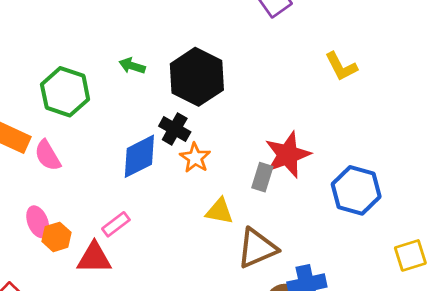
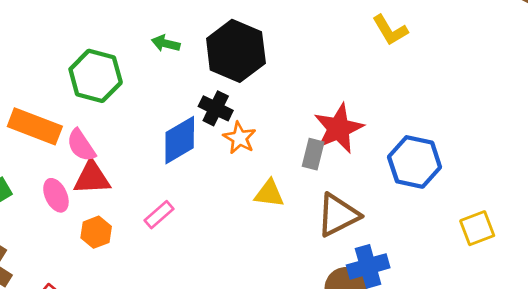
pink ellipse: (38, 222) -> (56, 195), moved
brown triangle: (257, 248) -> (338, 215), moved
red triangle: (94, 258) -> (92, 178), moved

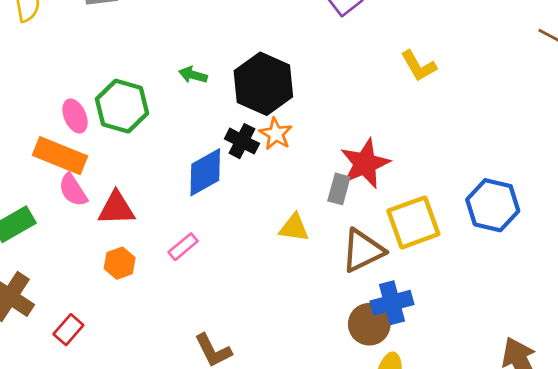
orange star: (240, 138) -> (276, 134), moved
pink semicircle: (81, 145) -> (73, 190), moved
blue hexagon: (415, 162) -> (493, 205), moved
pink ellipse: (56, 195) -> (75, 116), moved
yellow square: (477, 228) -> (413, 222), moved, size x1.5

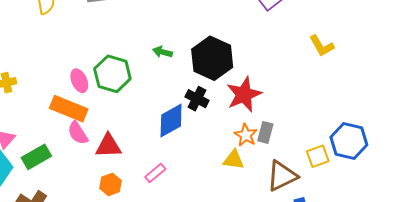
orange star: (276, 134) -> (246, 135), moved
red star: (365, 164) -> (244, 94), moved
blue hexagon: (493, 205) -> (349, 141), moved
yellow square: (413, 222) -> (318, 156), size x0.6

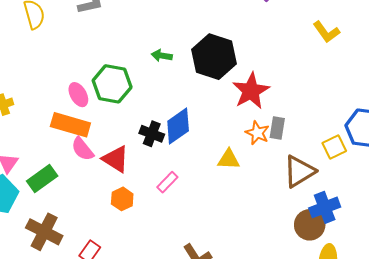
black cross: (197, 99) -> (152, 134), moved
red triangle: (108, 146) -> (116, 159), turned 40
yellow triangle: (234, 160) -> (229, 159), moved

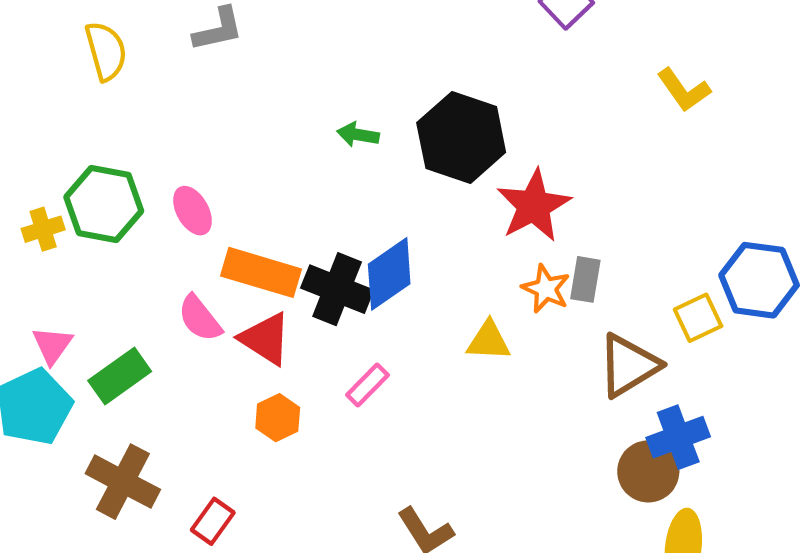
green hexagon: (112, 84) -> (104, 204), moved
orange rectangle: (70, 125) -> (261, 272), moved
black cross: (152, 134) -> (337, 289), size x1.4

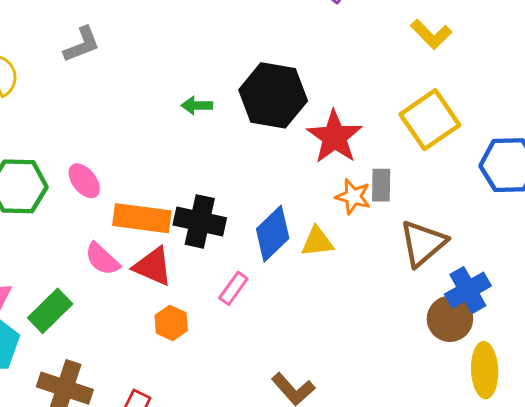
blue diamond: (389, 274) -> (273, 234), moved
yellow square: (698, 318) -> (430, 120), moved, size x1.6

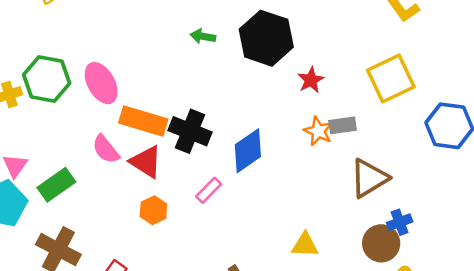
red star: (334, 137) -> (311, 80), size x0.6
pink ellipse: (84, 181) -> (101, 83), size x1.4
gray rectangle: (381, 185) -> (343, 125), turned 72
yellow triangle: (317, 242) -> (305, 245), moved
blue cross: (468, 290) -> (400, 222), size x0.7

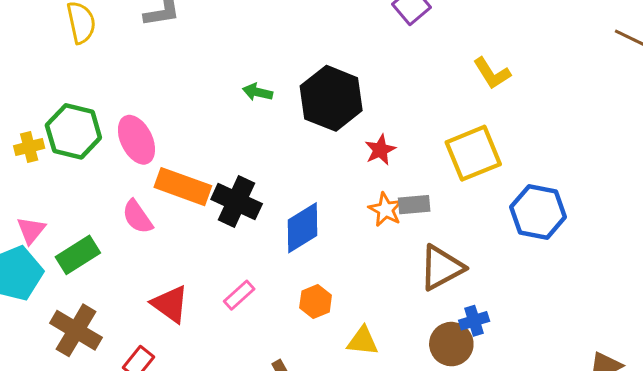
red triangle: (146, 162) -> (170, 304), moved
pink rectangle: (209, 190) -> (239, 295), moved
orange hexagon: (153, 210) -> (316, 302), moved

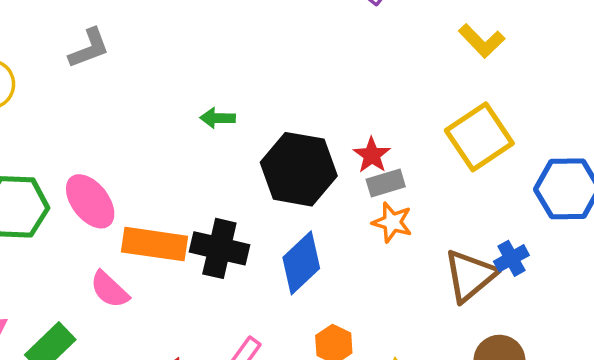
black hexagon: (331, 98) -> (299, 169), moved
gray rectangle: (414, 205) -> (386, 183), moved
blue cross: (474, 321) -> (511, 258), moved

